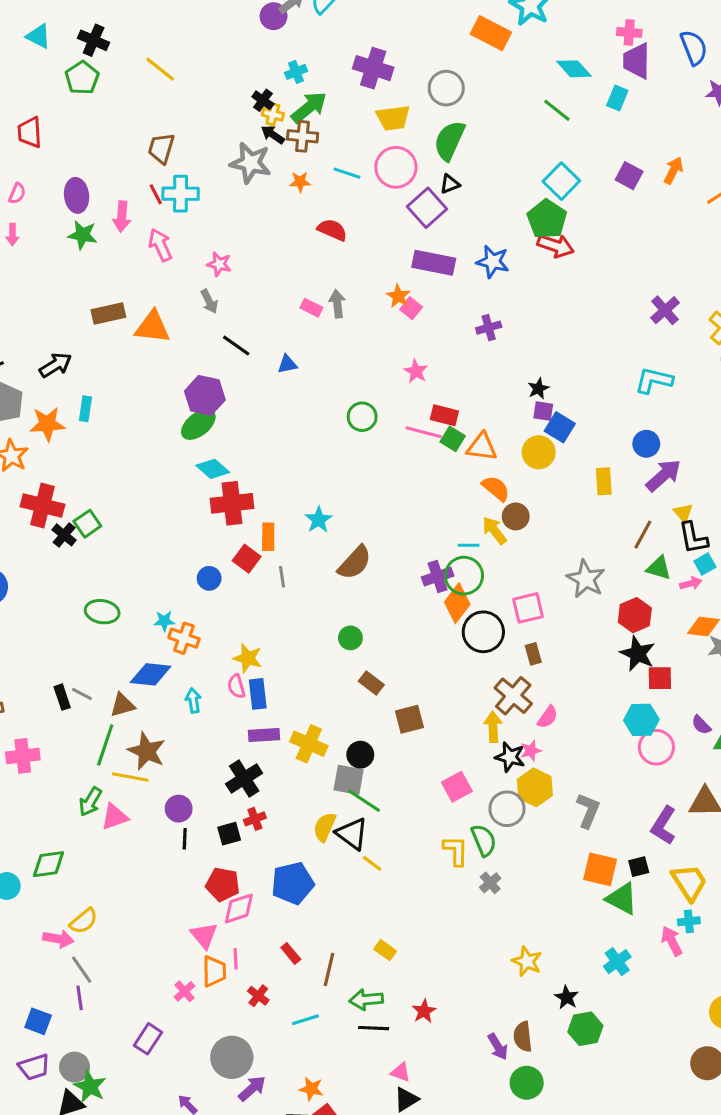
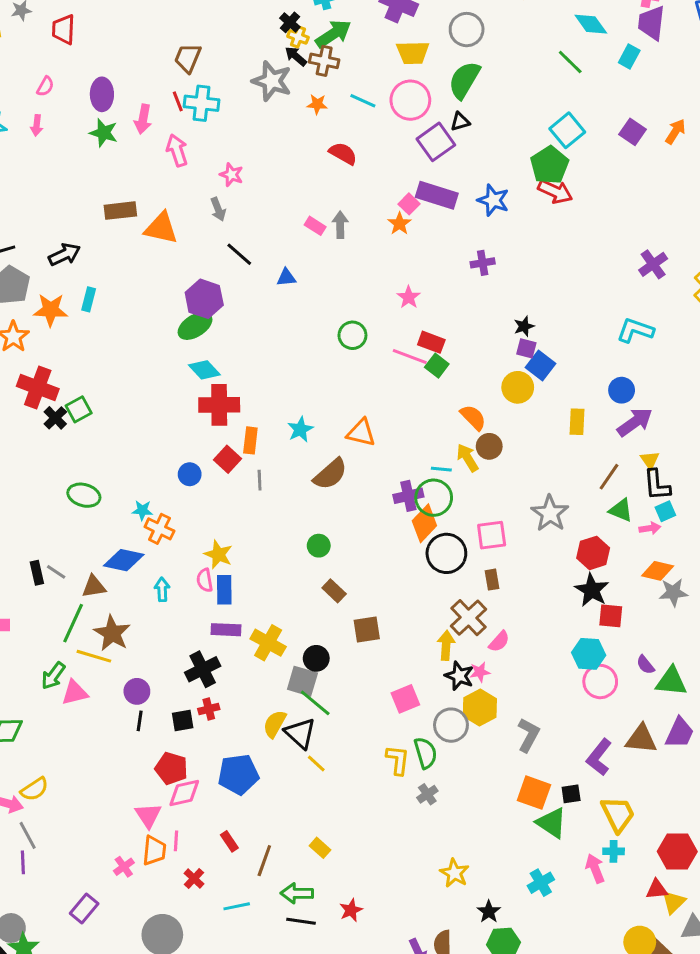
pink square: (411, 308) -> (409, 204), moved
orange triangle: (482, 447) -> (361, 433), moved

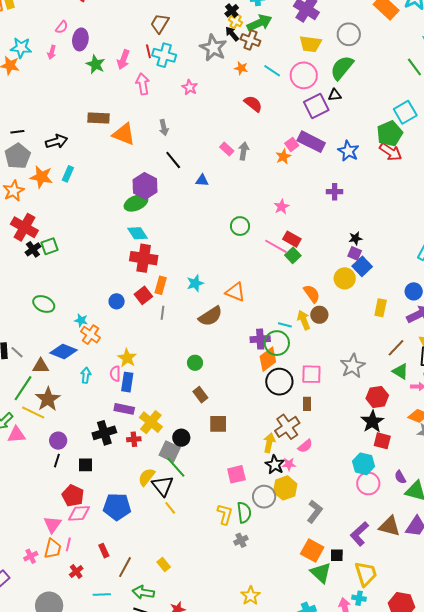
purple ellipse: (102, 94) -> (80, 39), moved
pink star: (231, 175) -> (190, 87), moved
red cross: (209, 709) -> (134, 439), moved

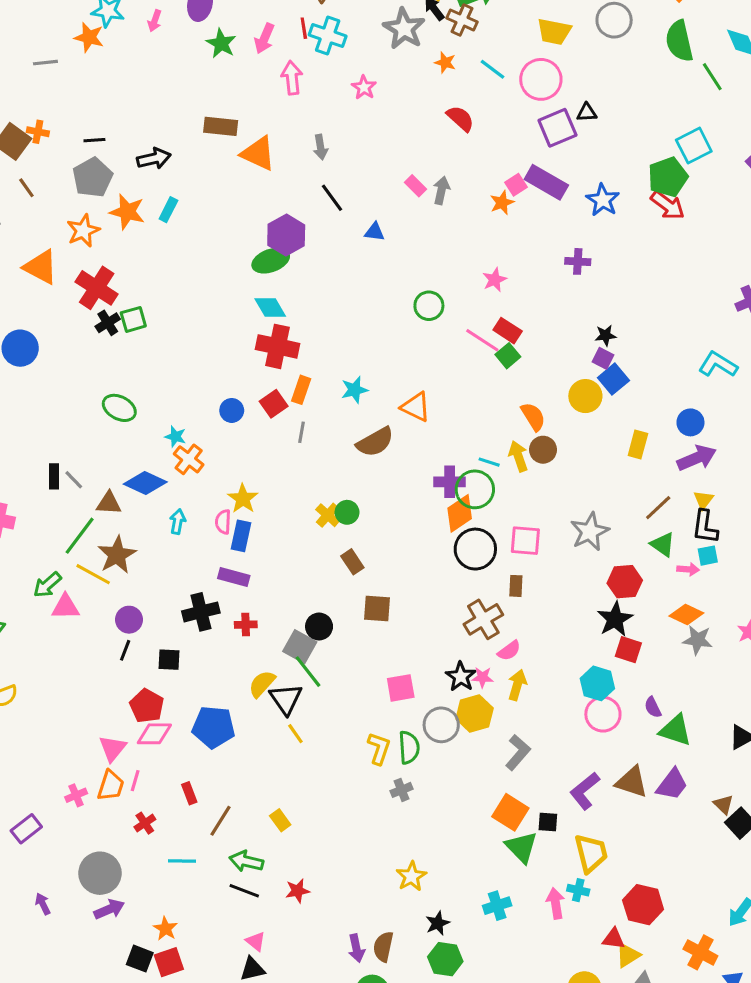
green semicircle: (342, 68) -> (679, 41), moved, turned -56
yellow cross: (151, 422) -> (328, 515), moved, size x0.7
yellow arrow: (269, 443) -> (517, 685), moved

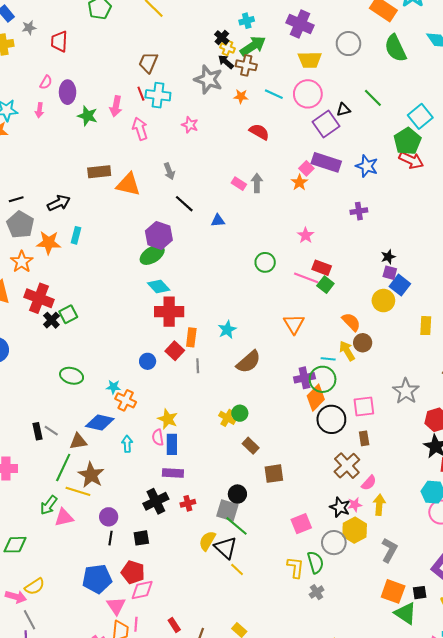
green line: (712, 77) -> (373, 98), moved
orange triangle: (416, 407) -> (294, 324), moved, turned 45
blue pentagon: (214, 727) -> (97, 579), moved

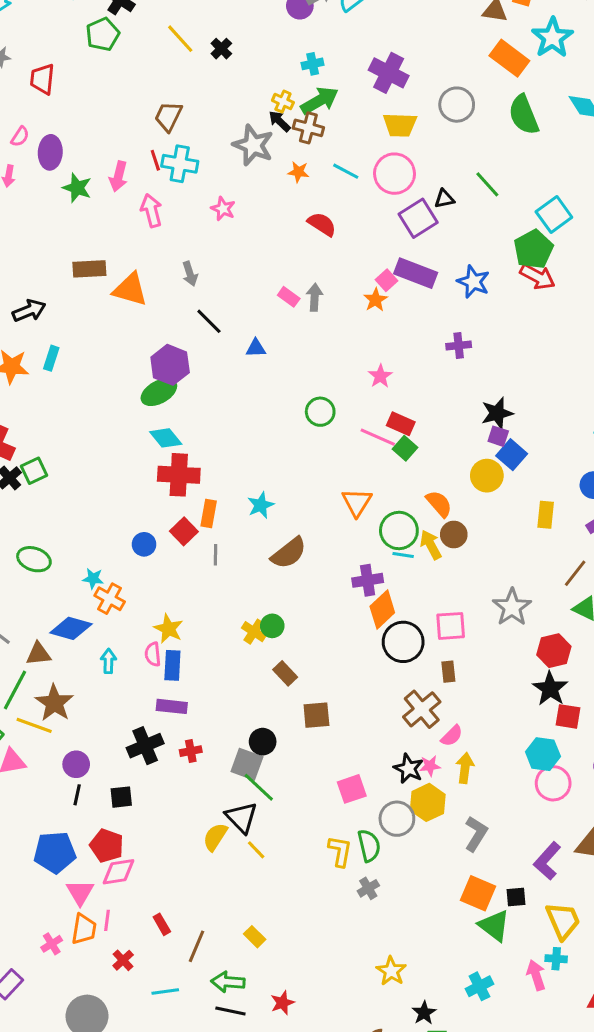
black cross: (222, 38) -> (221, 49), moved
black star: (388, 257) -> (497, 413), size x1.5
green circle: (323, 379) -> (399, 530), moved
yellow semicircle: (207, 541) -> (215, 837), moved

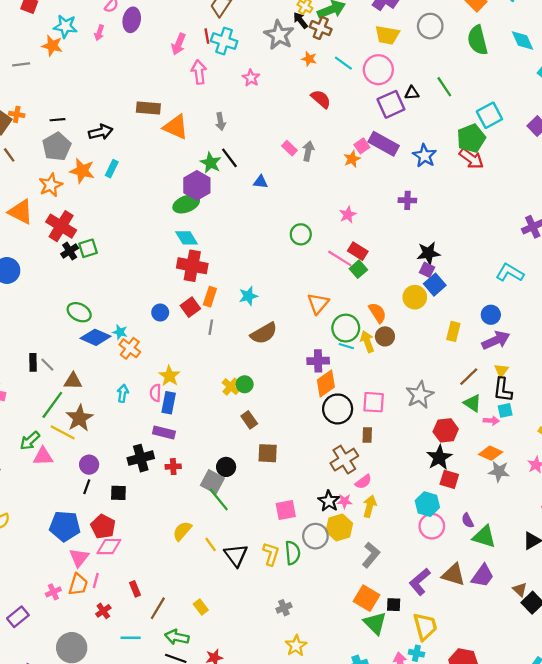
green star: (77, 188) -> (211, 163), moved
blue diamond: (71, 628) -> (95, 337), moved
black triangle: (241, 817) -> (236, 555), moved
gray cross: (368, 888) -> (284, 608), moved

